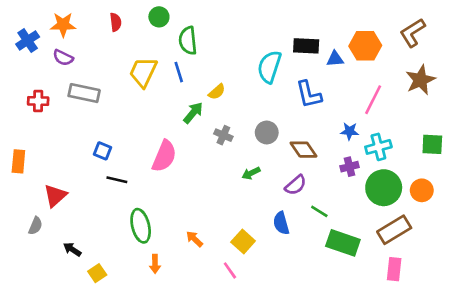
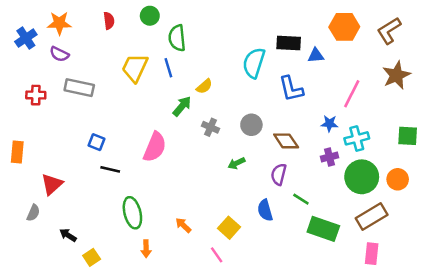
orange hexagon: (365, 46) -> (344, 27), moved
purple semicircle: (296, 185) -> (279, 174), turned 145

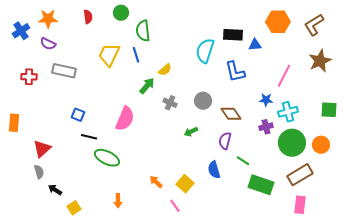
gray semicircle: (33, 213) -> (39, 172), moved, turned -40
green ellipse: (132, 213) -> (107, 158), moved, turned -50
orange arrow: (183, 225) -> (156, 182), moved

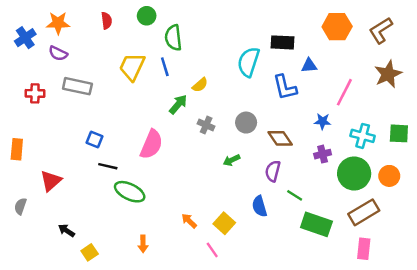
blue triangle: (255, 45) -> (309, 66), moved
cyan cross: (288, 112) -> (363, 136), moved, turned 30
gray semicircle: (39, 172) -> (20, 206), moved, turned -144

